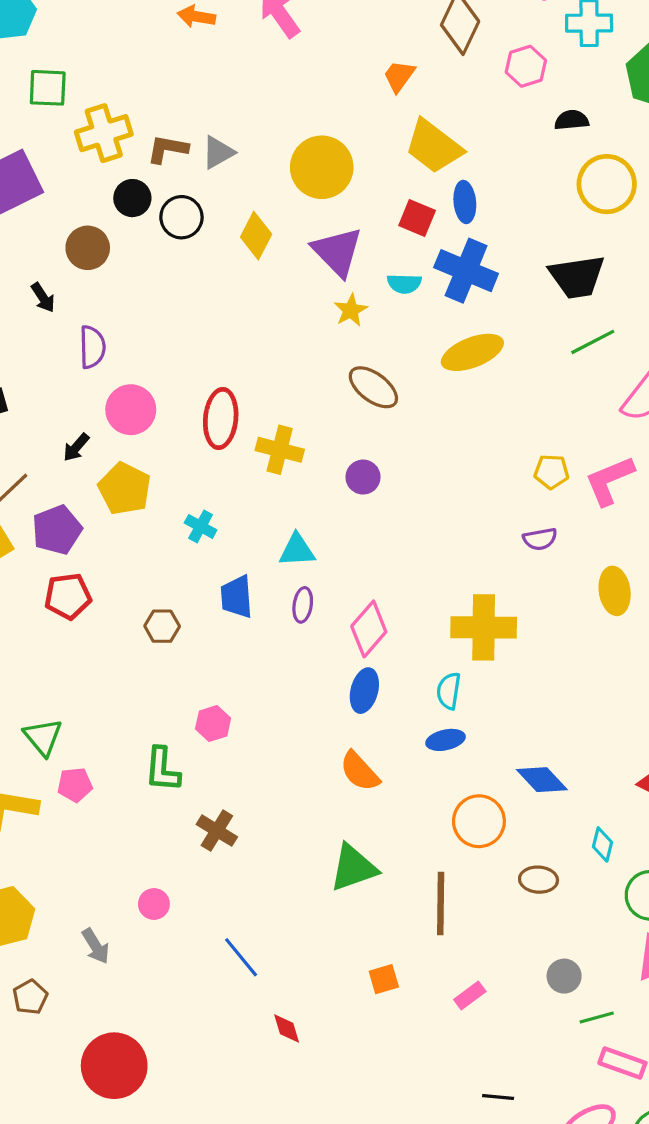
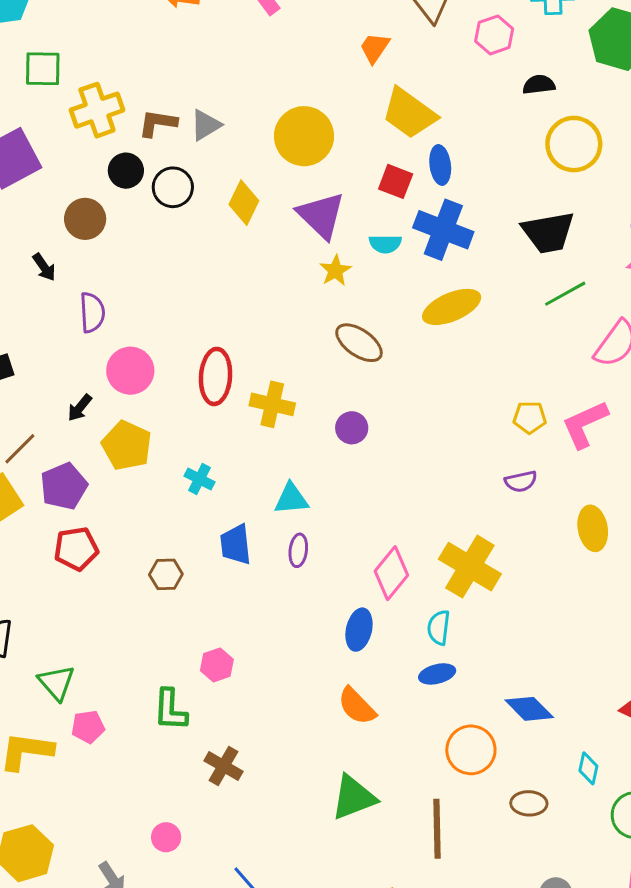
yellow cross: (484, 627) -> (470, 567), turned 32
pink diamond: (369, 629) -> (391, 573), moved

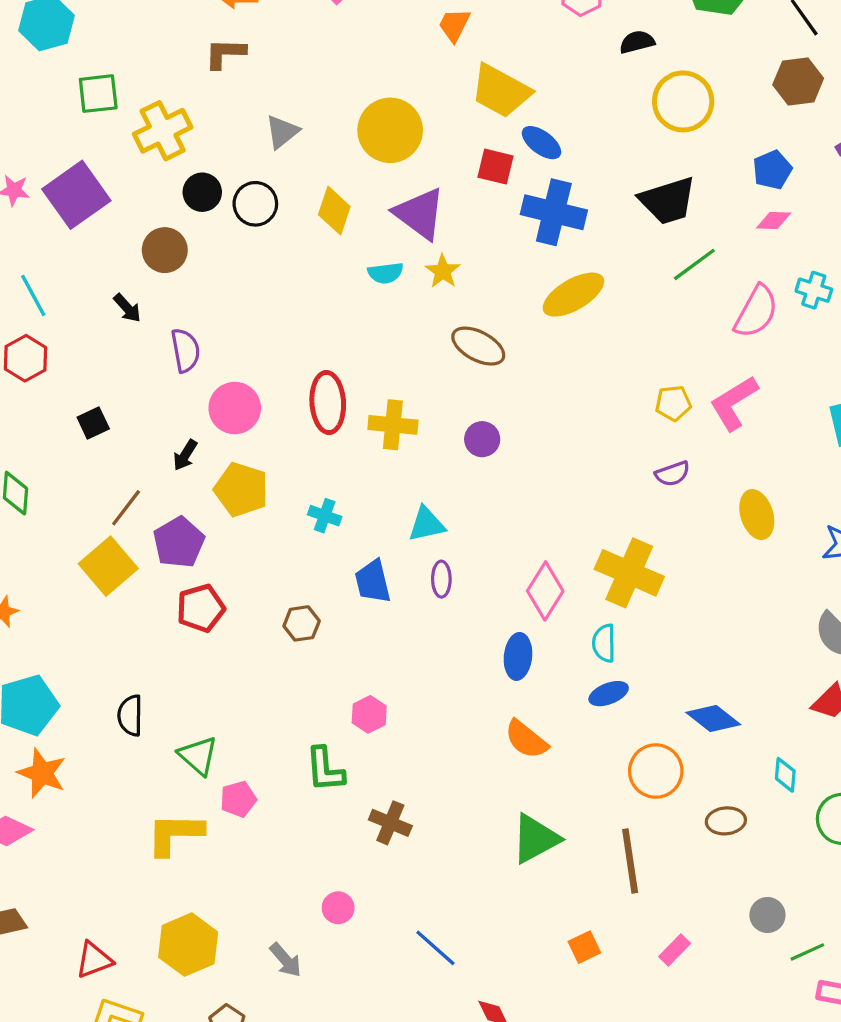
brown L-shape: (158, 123) -> (225, 53), moved
blue ellipse: (440, 165) -> (541, 143), turned -39
cyan semicircle: (385, 244) -> (386, 273), moved

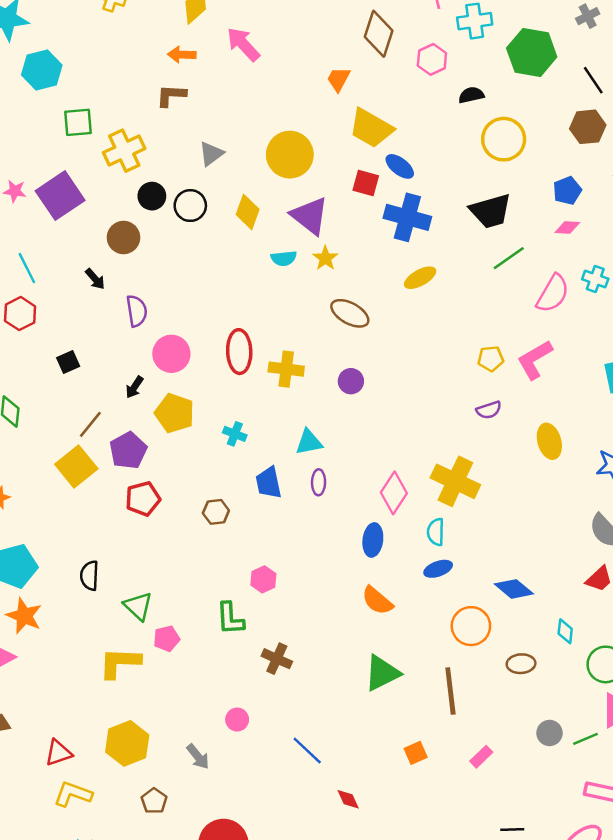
yellow ellipse: (573, 295) -> (420, 278), size x0.7
green line: (807, 952) -> (585, 739), moved

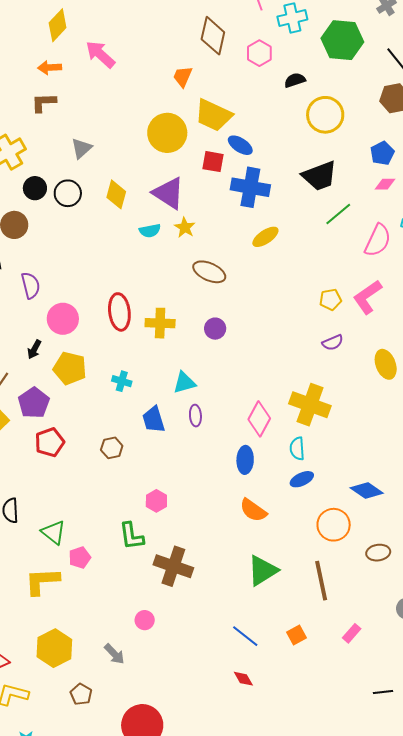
yellow circle: (290, 155) -> (167, 133), moved
brown cross: (277, 659) -> (173, 566), size x1.5
blue line: (307, 751) -> (245, 636), moved

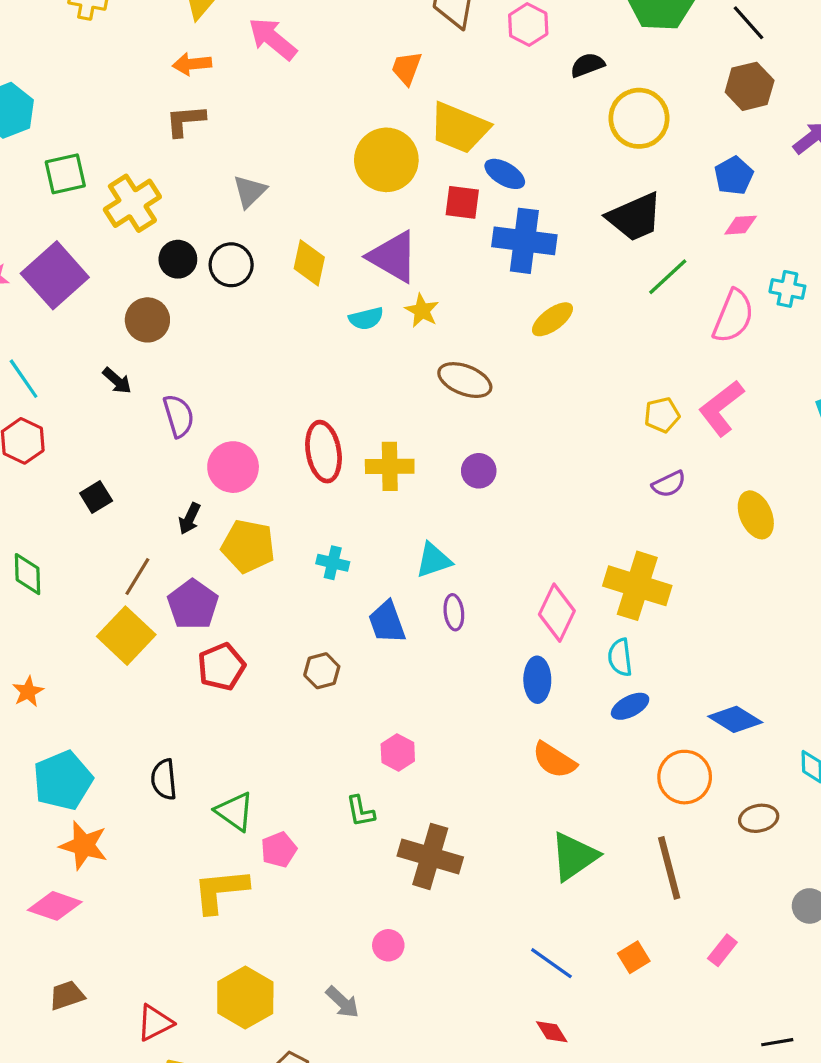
green L-shape: (131, 536) -> (360, 811), size x0.7

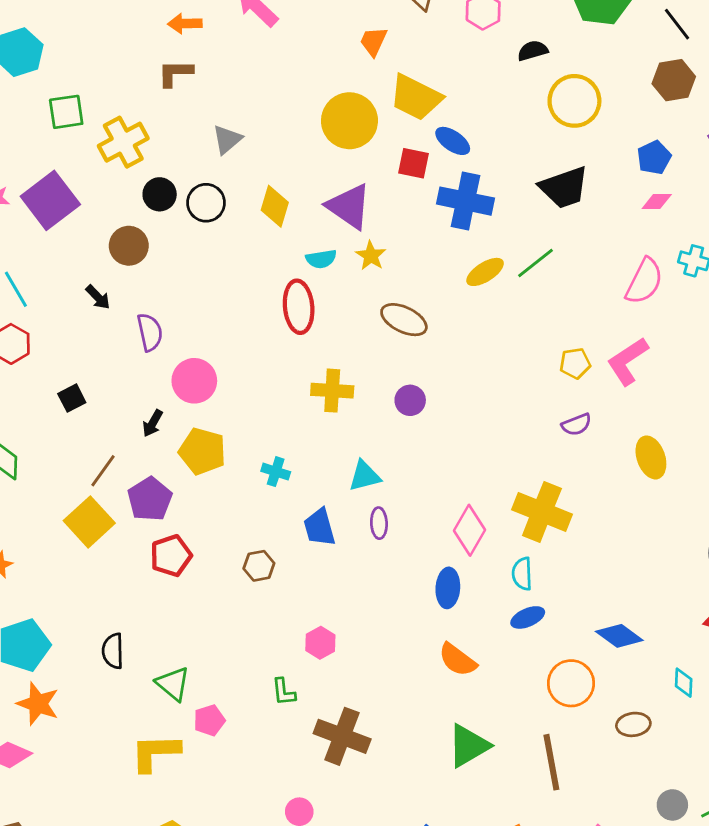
green line: (668, 277) -> (536, 263), moved
red ellipse: (324, 452) -> (299, 307), moved

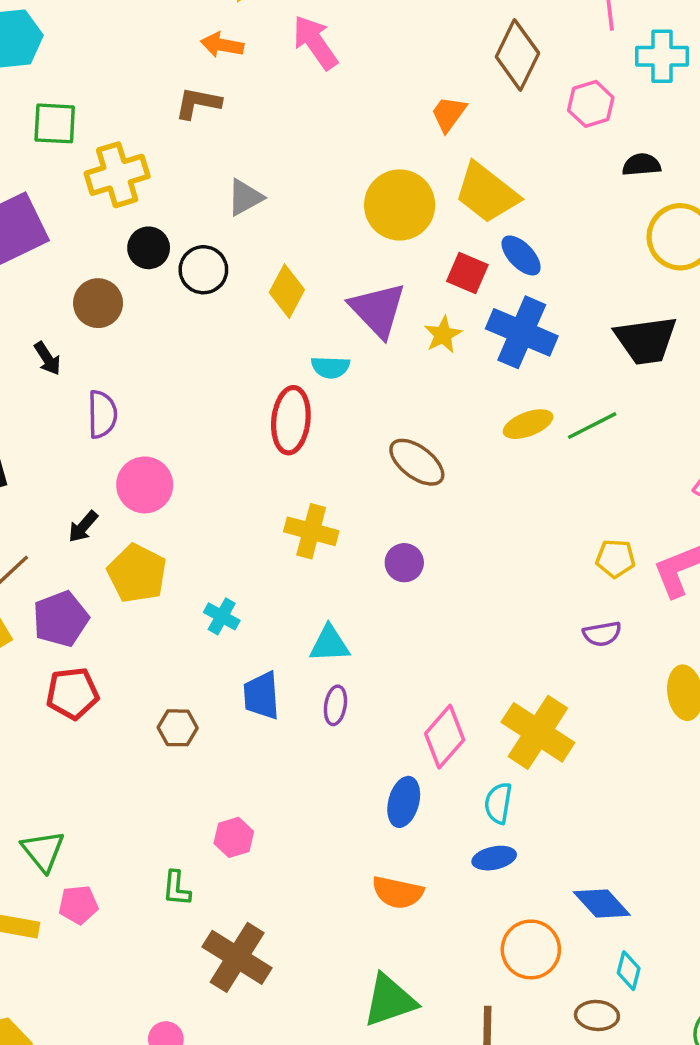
yellow star: (371, 256) -> (443, 335), moved
orange semicircle: (458, 660) -> (398, 892), turned -36
cyan diamond: (684, 683) -> (629, 971), moved

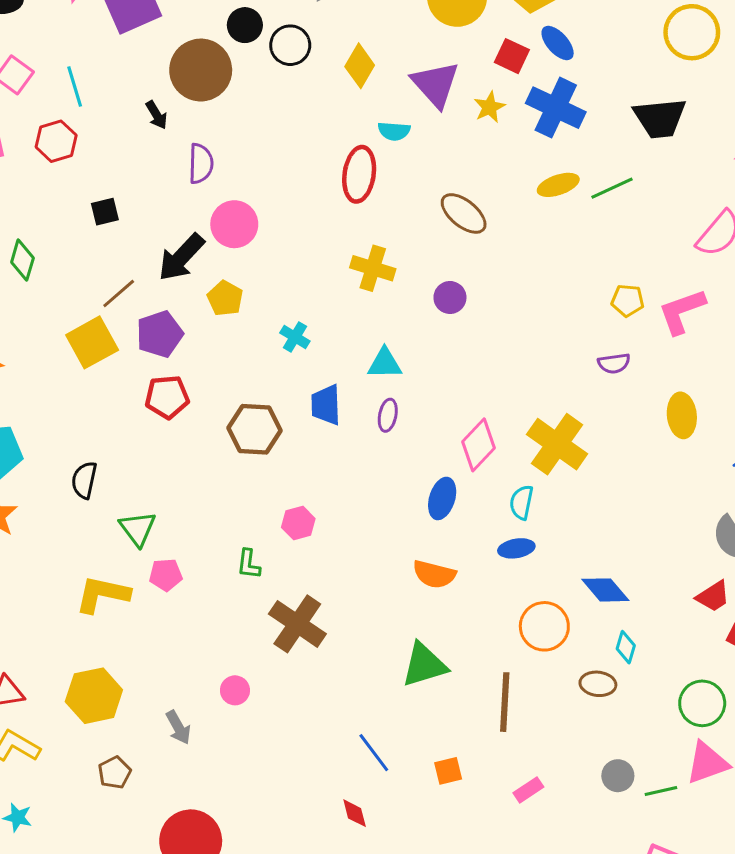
brown circle: (98, 303) -> (201, 70), size x1.5
black arrow: (83, 527) -> (181, 257), size x1.8
yellow pentagon: (137, 573) -> (225, 298), size x0.7
brown hexagon: (178, 728) -> (255, 429), size x1.6

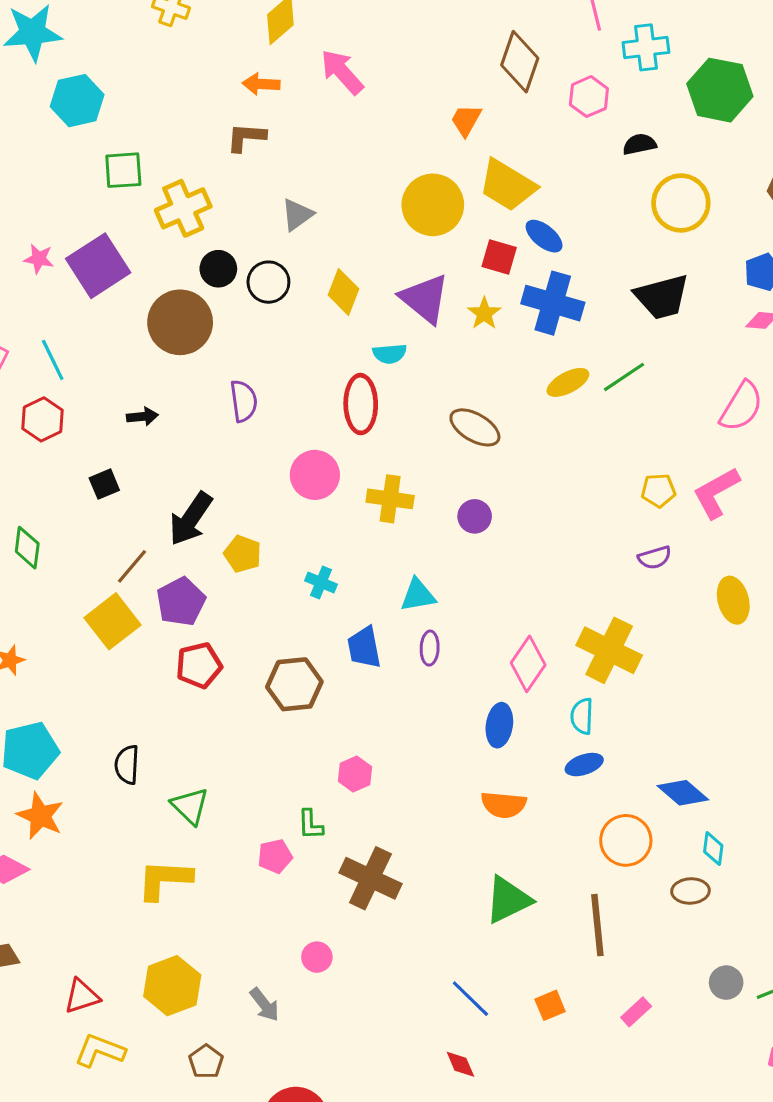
black arrow: (157, 115) -> (142, 416), moved, turned -56
purple semicircle: (201, 164) -> (244, 401), moved
pink circle: (234, 224) -> (315, 475), moved
pink pentagon: (166, 575) -> (275, 856), moved

